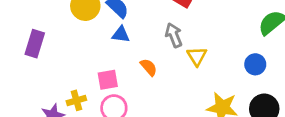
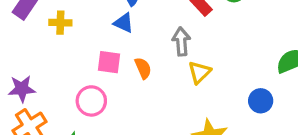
pink square: (108, 80) -> (109, 62), moved
yellow cross: (76, 100) -> (60, 23), moved

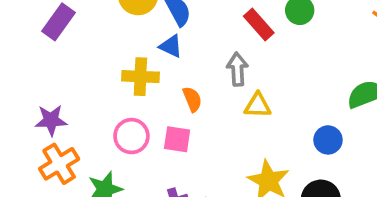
yellow cross: (60, 23) -> (140, 77), moved, size x1.4
pink square: (109, 62) -> (177, 139), moved
yellow triangle: (199, 72) -> (258, 105), turned 45

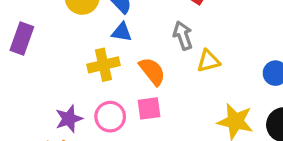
orange semicircle: (192, 99) -> (152, 71), size x1.4
purple star: (51, 120) -> (69, 119), moved

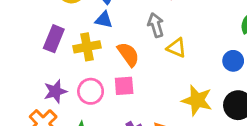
purple rectangle: (22, 39) -> (54, 39), moved
yellow triangle: (208, 61) -> (177, 48), turned 35

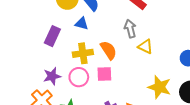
blue triangle: (104, 20) -> (82, 24), moved
yellow cross: (87, 47) -> (83, 53), moved

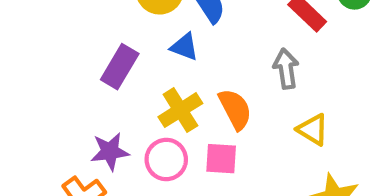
yellow triangle: (145, 47) -> (313, 130), moved
yellow cross: (83, 53) -> (180, 110), turned -30

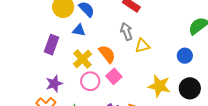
yellow triangle: (313, 130) -> (142, 46), moved, turned -35
pink circle: (166, 159) -> (90, 81), moved
pink square: (221, 159) -> (114, 76), moved, turned -35

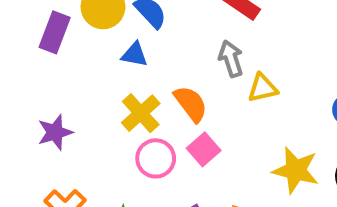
purple rectangle: (52, 45) -> (55, 32), moved
purple star: (54, 84) -> (55, 132), moved

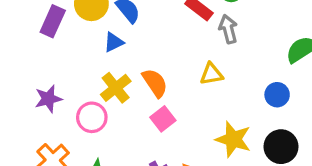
blue triangle: (135, 55) -> (114, 42), turned -40
gray arrow: (231, 59) -> (228, 29), moved
pink circle: (156, 158) -> (92, 117), moved

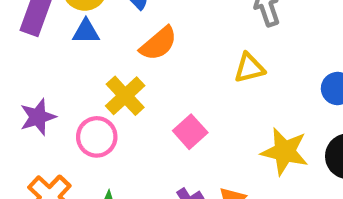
blue triangle: (114, 42) -> (86, 32), moved, turned 30
orange semicircle: (155, 83) -> (158, 44), moved, turned 88

